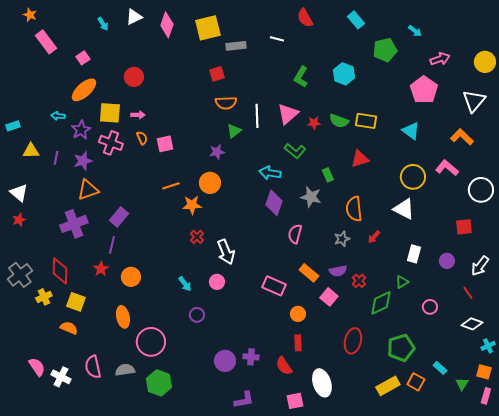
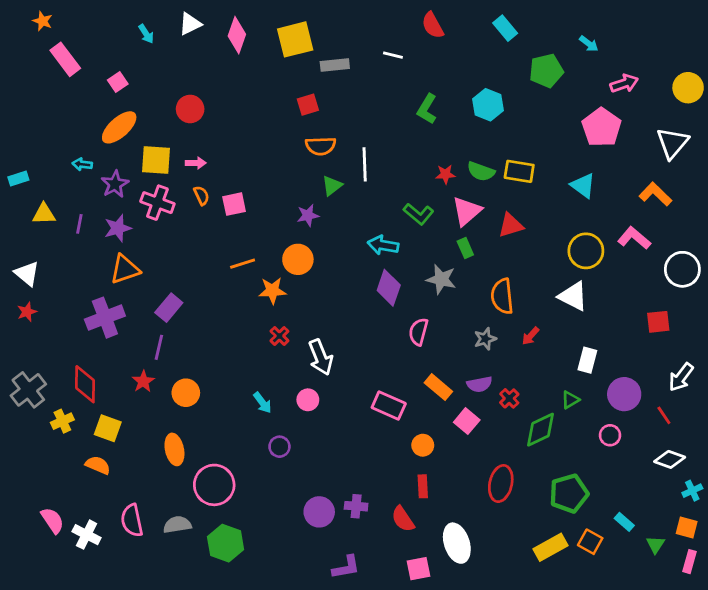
pink triangle: (288, 114) -> (467, 211), moved
purple circle: (447, 261) -> (624, 394), moved, size x1.5

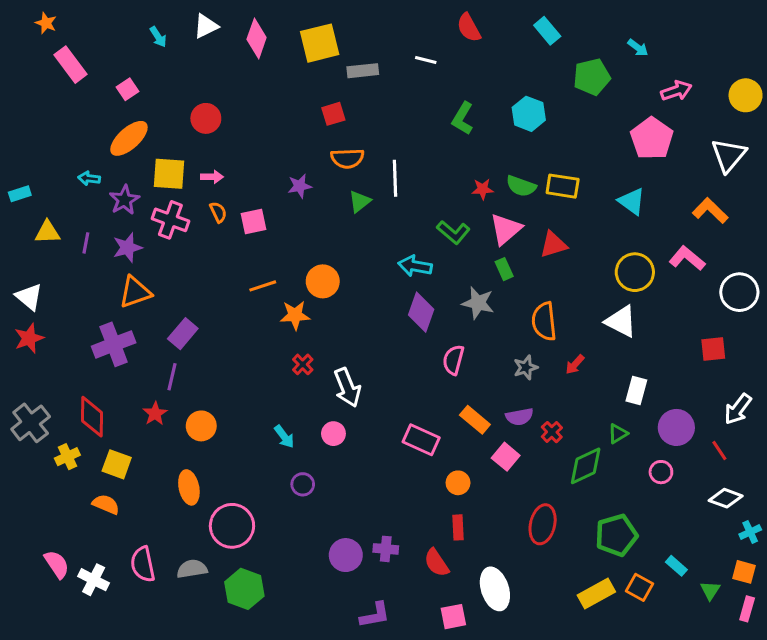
purple star: (308, 215) -> (300, 186), moved
red star: (27, 312) -> (29, 338), size x1.4

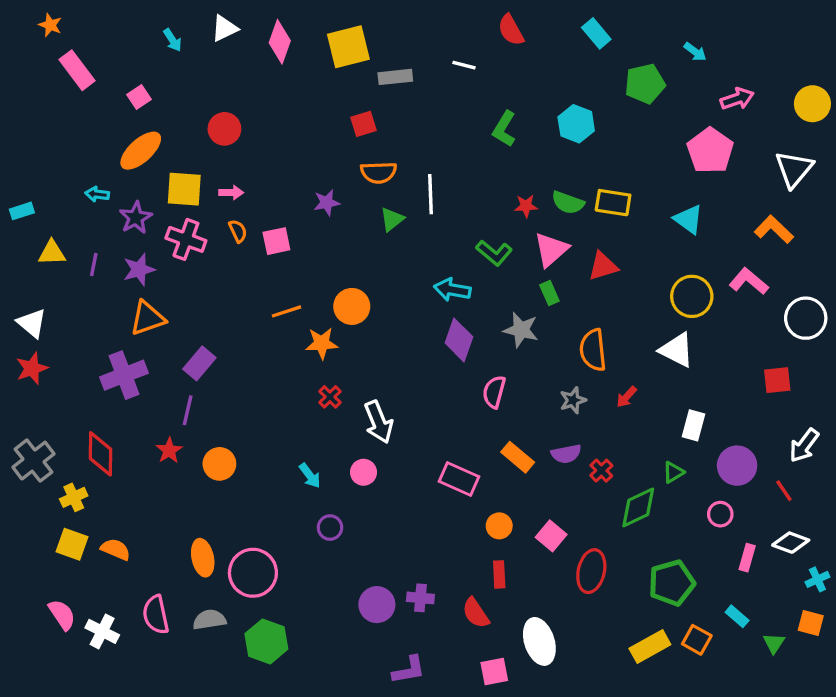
pink square: (506, 457) -> (551, 536), moved
yellow square: (117, 464) -> (72, 544), moved
orange ellipse: (189, 487) -> (203, 558), moved
pink rectangle: (747, 609) -> (747, 558), moved

